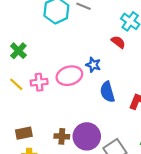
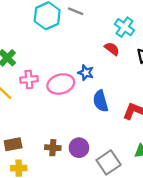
pink cross: (39, 82) -> (29, 79), moved
purple circle: (87, 136) -> (79, 148), size x0.7

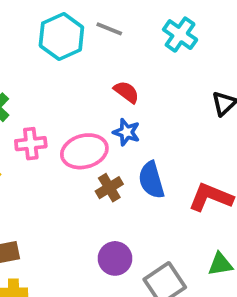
cyan cross: (124, 27) -> (180, 35), moved
red semicircle: (112, 49) -> (126, 92), moved
brown cross: (53, 148) -> (109, 188), moved, turned -35

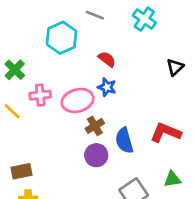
cyan hexagon: (61, 36) -> (62, 38), moved
blue semicircle: (151, 180) -> (124, 141), moved
purple circle: (115, 258) -> (96, 155), moved

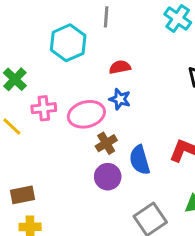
gray line: (95, 15) -> (106, 17), turned 72
cyan cross: (144, 19) -> (178, 18), moved
red semicircle: (107, 59) -> (120, 67), turned -48

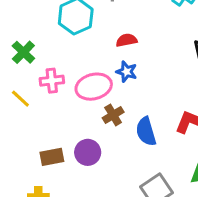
purple circle: (108, 177) -> (88, 152), moved
brown rectangle: (22, 195) -> (52, 157), moved

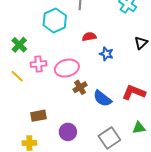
blue star: (127, 72) -> (106, 54), moved
blue semicircle: (146, 131) -> (102, 98), turned -36
purple circle: (88, 152) -> (68, 132), moved

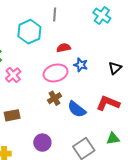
black triangle: (141, 43) -> (115, 68), moved
pink cross: (39, 64) -> (13, 75), turned -35
pink ellipse: (67, 68) -> (56, 73), moved
brown rectangle: (39, 116) -> (12, 115), moved

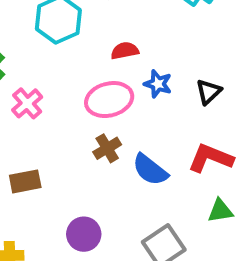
black triangle: (115, 68) -> (209, 92), moved
green triangle: (113, 139) -> (220, 211), moved

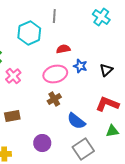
blue semicircle: (150, 170) -> (76, 121), moved

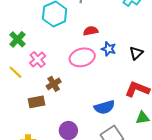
brown cross: (54, 99) -> (54, 84), moved
blue semicircle: (76, 121) -> (104, 107), turned -54

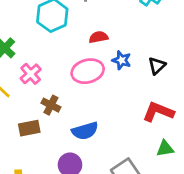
brown cross: (54, 84) -> (51, 105), turned -32
blue semicircle: (104, 107) -> (85, 131), moved

